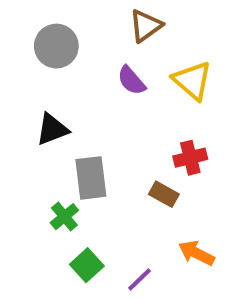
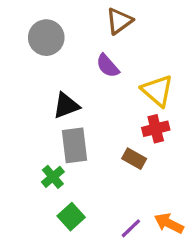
yellow triangle: (192, 81) -> (157, 91), moved
black triangle: (52, 129) -> (66, 106), moved
orange arrow: (196, 253) -> (169, 223), moved
purple line: (140, 279) -> (131, 228), moved

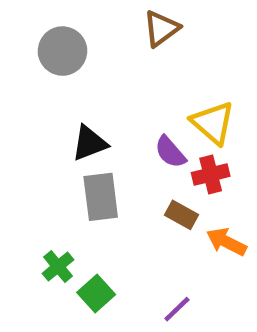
purple semicircle: (108, 66) -> (170, 152), moved
green cross: (53, 177) -> (58, 267), moved
orange arrow: (169, 223) -> (226, 242), moved

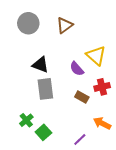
brown triangle: (161, 29) -> (65, 25), moved
black triangle: (89, 143) -> (40, 65), turned 42
red cross: (211, 174) -> (102, 87), moved
orange arrow: (226, 242) -> (102, 123), moved

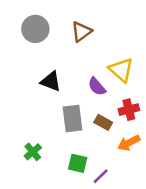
gray rectangle: (45, 89) -> (72, 119), moved
orange arrow: (102, 123) -> (129, 143), moved, turned -54
green square: (43, 132) -> (78, 163), moved, turned -35

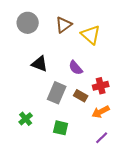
yellow triangle: (121, 70) -> (91, 35), moved
gray rectangle: (72, 119) -> (57, 93), turned 30
purple line: (101, 176) -> (102, 138), moved

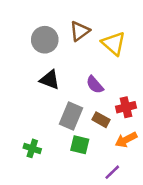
gray circle: (28, 23) -> (45, 40), moved
green cross: (26, 119) -> (32, 148), turned -32
green square: (61, 128) -> (80, 145), moved
purple line: (102, 138) -> (112, 172), moved

